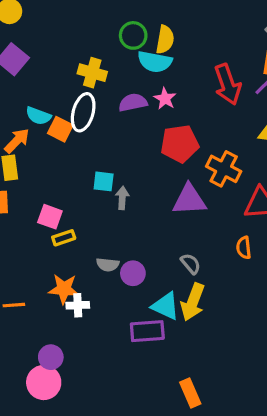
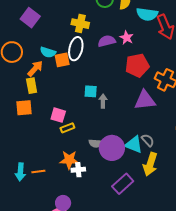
cyan semicircle: (155, 62) -> (147, 14), moved
orange square: (60, 129) -> (62, 60), turned -35
purple circle: (133, 273) -> (112, 148), size x1.6
cyan triangle: (166, 306) -> (134, 144), moved
purple rectangle: (147, 331) -> (123, 184), turned -35

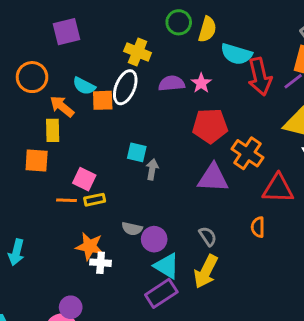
purple square: (30, 18) -> (67, 32), turned 30
orange arrow: (35, 69) -> (62, 106), turned -102
cyan triangle: (134, 144) -> (167, 266), moved
purple circle: (112, 148) -> (154, 239), size x0.7
orange line: (38, 171) -> (66, 200), moved

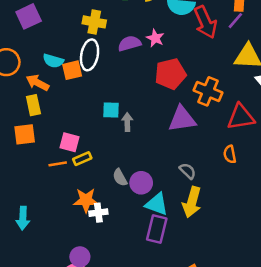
gray semicircle: (132, 229) -> (120, 177), turned 60
purple rectangle: (161, 293) -> (157, 229), turned -32

